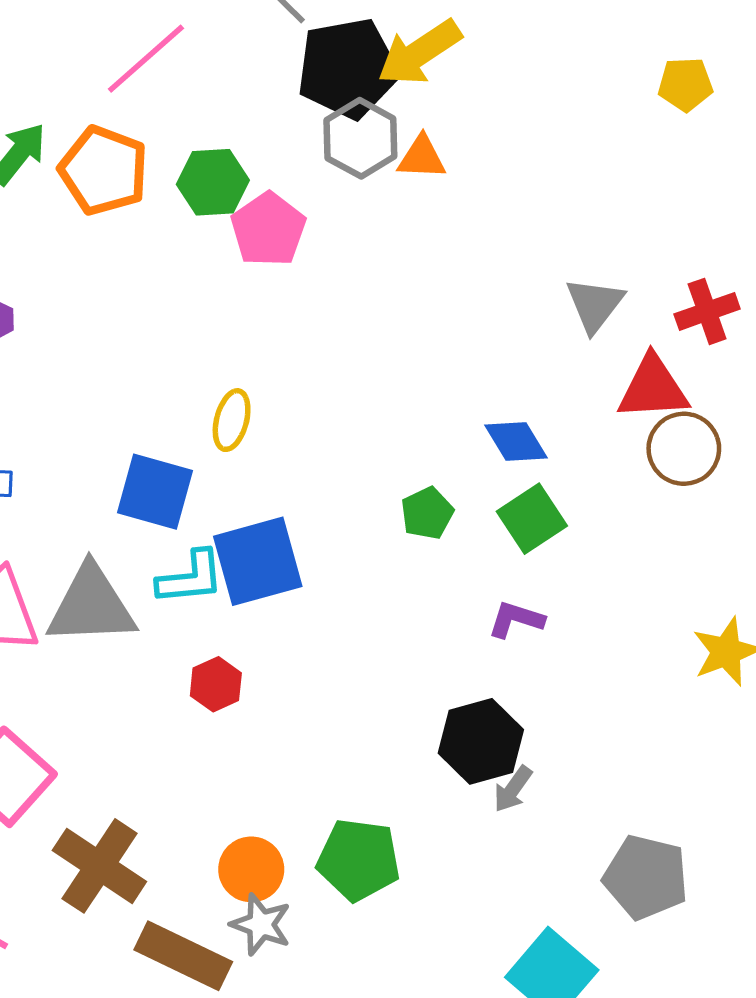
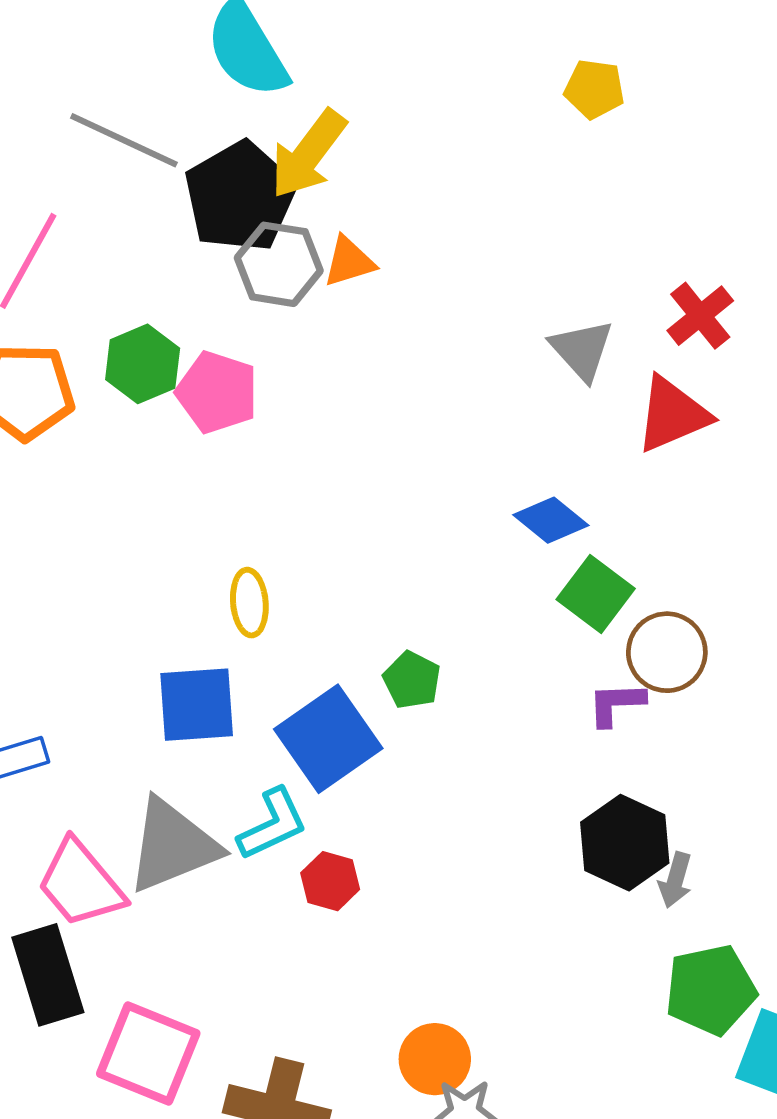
yellow pentagon: (685, 84) -> (594, 89), turned 30
brown circle: (684, 449) -> (667, 652), moved
green pentagon: (427, 513) -> (412, 680), moved
cyan L-shape: (190, 578) -> (273, 824), moved
green pentagon: (359, 860) -> (711, 990), moved

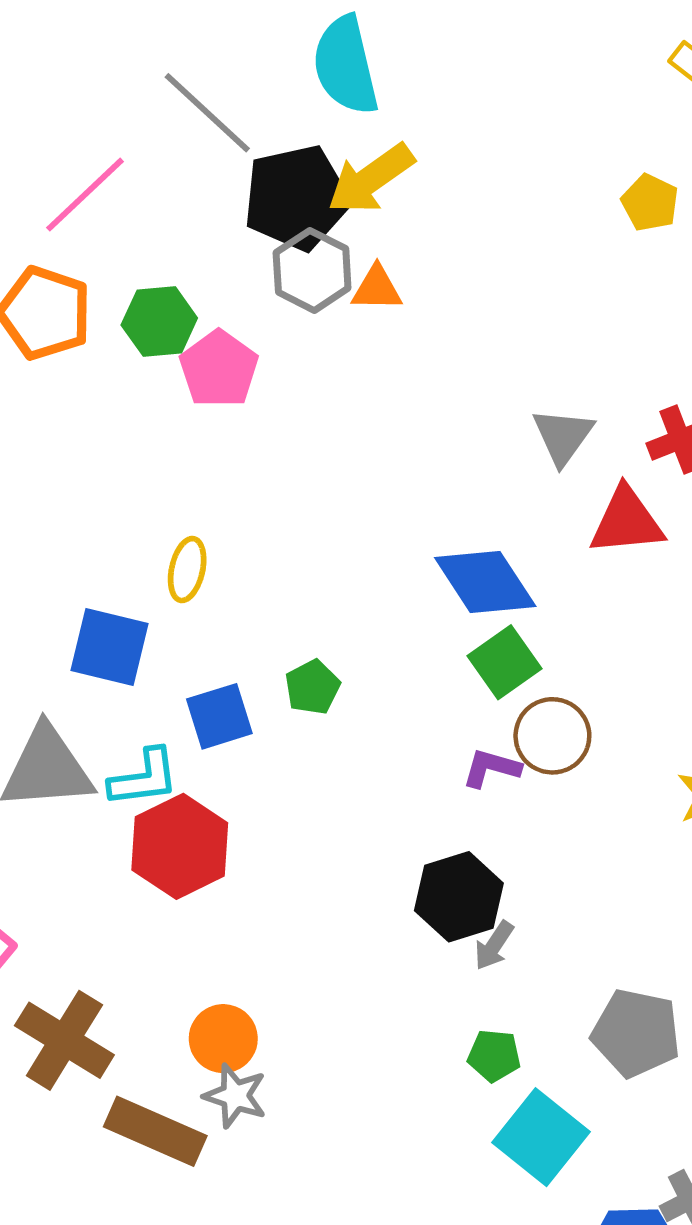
blue diamond: (551, 520) -> (485, 582), size x1.5
blue square: (328, 739) -> (219, 716), size x0.7
red hexagon: (330, 881) -> (180, 846), size x1.8
green pentagon: (711, 990) -> (494, 1056), size x0.6

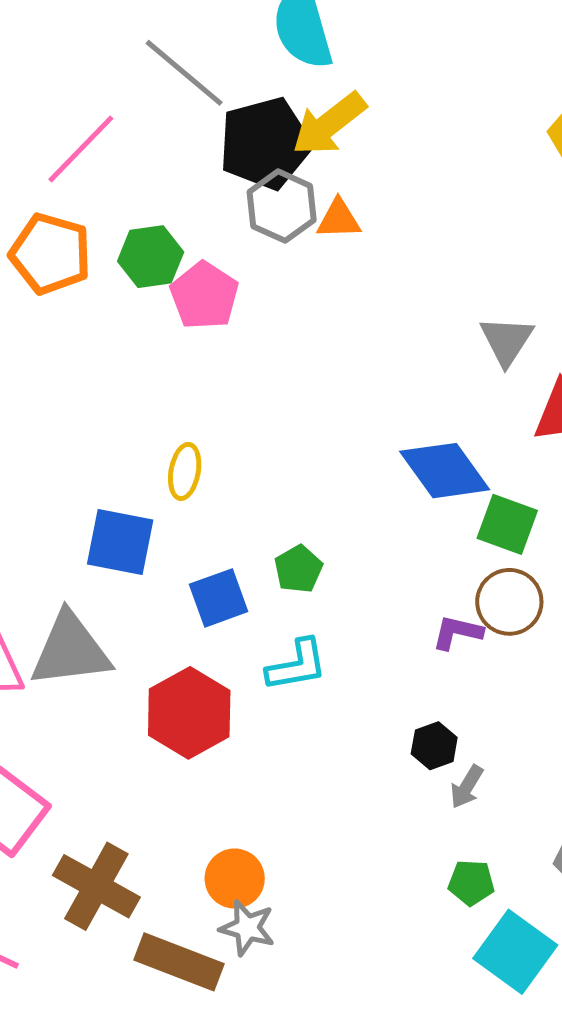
green square: (504, 662) -> (507, 524), moved, turned -32
cyan L-shape: (144, 778) -> (297, 665), moved
black hexagon: (459, 897) -> (434, 746), size x0.6

